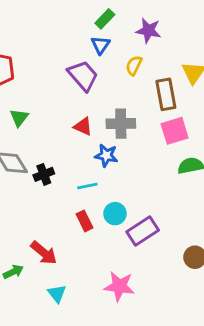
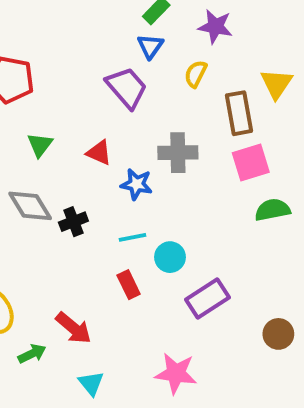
red triangle: (83, 126) -> (99, 153), moved
blue star: (106, 155) -> (136, 184), moved
cyan circle: (115, 214) -> (170, 257), moved

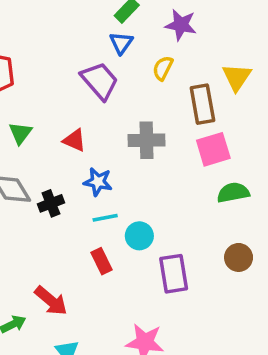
blue star: (136, 184) -> (98, 182), moved
purple rectangle: (207, 298) -> (174, 274), turned -66
brown circle: (278, 334) -> (239, 257), moved

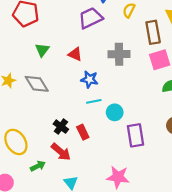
purple trapezoid: (100, 81) -> (91, 18), turned -75
black cross: (51, 203) -> (61, 127), moved, turned -32
red rectangle: (101, 261) -> (83, 132), moved

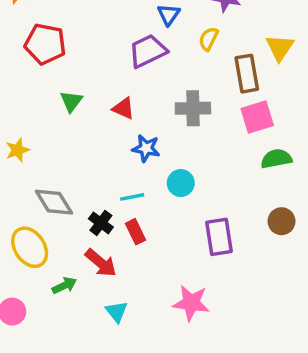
gray diamond: (37, 84) -> (54, 202), moved
cyan line: (94, 101) -> (132, 197), moved
cyan circle: (115, 112) -> (181, 183), moved

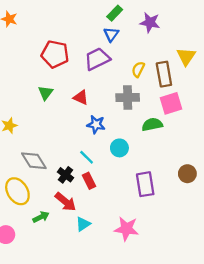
yellow semicircle: (209, 39) -> (138, 69), moved
red pentagon: (45, 44) -> (55, 54), moved
green semicircle: (276, 159) -> (152, 124), moved
cyan line: (132, 197) -> (87, 157), turned 56
cyan triangle: (116, 312) -> (83, 224), moved, turned 35

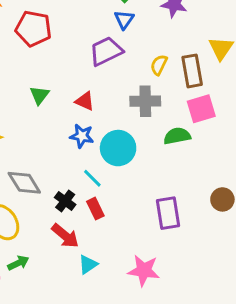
red pentagon: (55, 54) -> (33, 29), moved
blue star: (96, 124) -> (82, 136), moved
cyan circle: (119, 148) -> (118, 148), moved, size x1.5
green arrow: (41, 217) -> (18, 263), moved

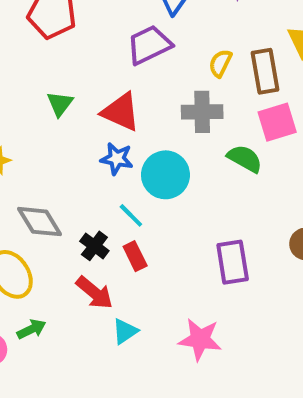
red triangle: (85, 101) -> (121, 112), size x1.5
green semicircle: (177, 136) -> (245, 159), turned 40

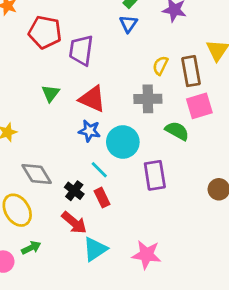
purple trapezoid: (149, 45) -> (81, 50), moved, turned -56
purple rectangle: (233, 262) -> (155, 175), moved
cyan triangle: (125, 331) -> (95, 249), size x1.4

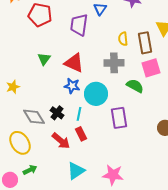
purple trapezoid: (81, 50) -> (79, 25), moved
yellow semicircle: (160, 66) -> (123, 39), turned -32
cyan line: (99, 170) -> (79, 114), turned 56
black cross: (74, 191) -> (57, 113), moved
red arrow: (74, 223) -> (61, 141), moved

